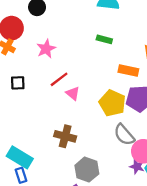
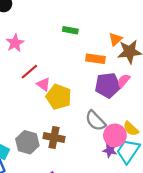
yellow pentagon: (112, 103) -> (59, 97), moved
brown cross: (65, 136) -> (54, 137), moved
gray hexagon: (87, 170) -> (27, 142), moved

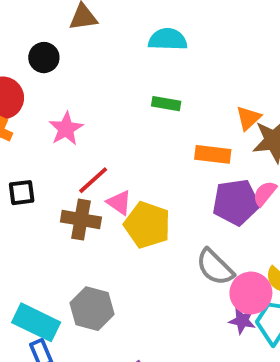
brown cross: (54, 137) -> (81, 220), moved

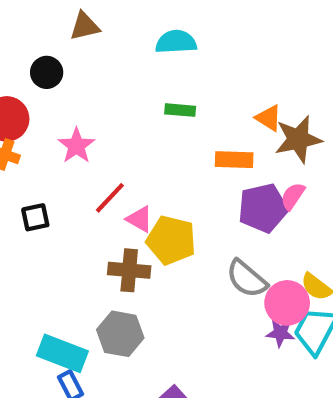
orange triangle: (248, 118) -> (269, 118), turned -40
brown cross: (81, 220) -> (129, 270), moved

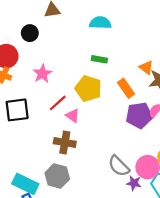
orange rectangle: (234, 160) -> (126, 88), turned 48
black square: (35, 217) -> (17, 110), size x1.6
yellow pentagon: (171, 240) -> (88, 89), moved
gray semicircle: (247, 279) -> (119, 166), moved
purple star: (280, 333) -> (134, 183), moved

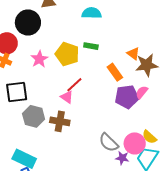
black circle: (30, 33) -> (28, 23), size x1.6
yellow pentagon: (88, 89) -> (67, 54), moved
red line: (58, 103) -> (74, 85), moved
gray hexagon: (57, 176) -> (34, 116), moved

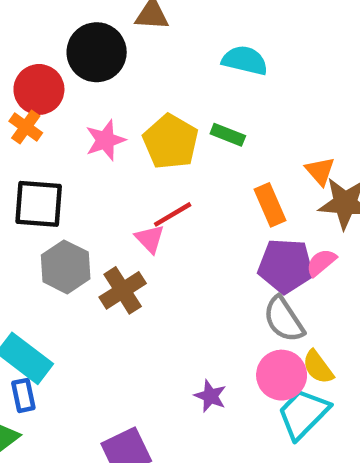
brown cross: (60, 121) -> (123, 290), turned 36
gray semicircle: (109, 142) -> (284, 319), moved
purple star: (122, 158) -> (210, 396), moved

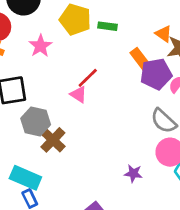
yellow pentagon: (171, 142) -> (75, 19), moved
purple pentagon: (286, 266) -> (156, 74), moved
brown cross: (123, 290) -> (53, 140), moved

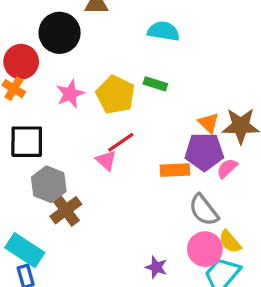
yellow pentagon: (75, 19) -> (115, 95), moved
orange triangle: (164, 34) -> (209, 123), moved
orange rectangle: (140, 59) -> (175, 170), moved, turned -65

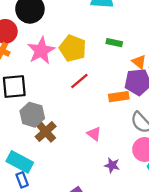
green rectangle: (155, 84) -> (114, 43), moved
pink star: (70, 94) -> (41, 51), size x1.4
pink triangle: (106, 160) -> (94, 134), moved

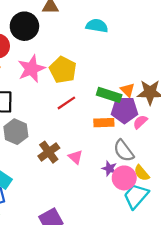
green rectangle: (114, 43) -> (109, 95), moved, size x1.5
brown cross: (46, 132) -> (49, 152), moved
purple star: (112, 165) -> (109, 168), moved

